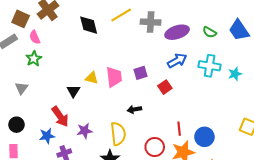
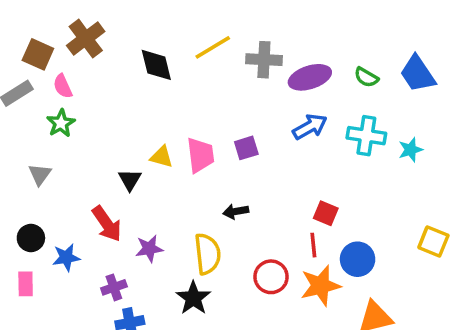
red square: (165, 87) -> (326, 213), moved, turned -32
blue star: (47, 136) -> (66, 257), moved

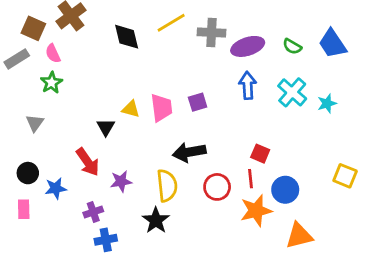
blue arrow: (310, 127) -> (248, 85), turned -64
cyan cross: (366, 136) -> (292, 92), turned 32
black arrow: (236, 212) -> (189, 152), size x1.6
red circle: (271, 277) -> (217, 187), moved

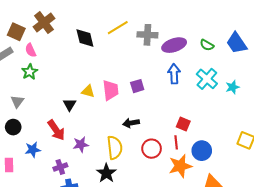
black arrow: (189, 152) -> (131, 123), size x0.7
black circle: (28, 173) -> (13, 127), moved

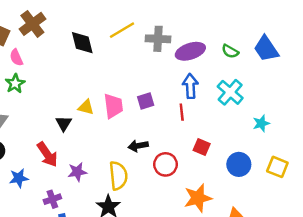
cyan star: (232, 87) -> (261, 123), moved
red line: (176, 142) -> (182, 112), moved
red circle: (152, 149) -> (165, 164), moved
blue circle: (202, 151) -> (239, 164), moved

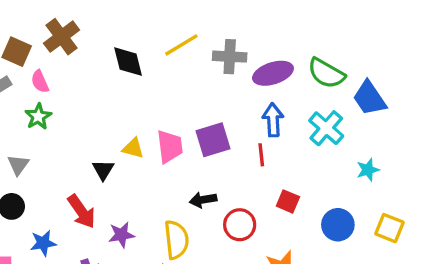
blue trapezoid: (266, 49) -> (370, 98), moved
green semicircle: (230, 51) -> (326, 73), size x1.6
purple square: (146, 101) -> (213, 140), size x1.5

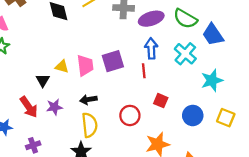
cyan star: (368, 170) -> (212, 80), size x1.5
black arrow: (203, 200) -> (88, 100), moved
purple star: (121, 235) -> (54, 107), moved

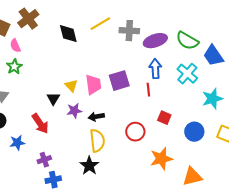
yellow triangle: (62, 67) -> (71, 86), turned 32
purple star: (54, 107) -> (74, 111), moved

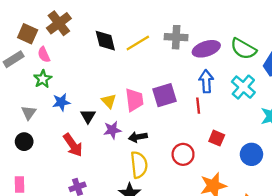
yellow line: (100, 24) -> (138, 43), moved
blue star: (17, 143) -> (61, 102), moved

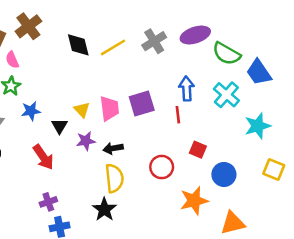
gray cross: (176, 37) -> (154, 41), turned -35
purple ellipse: (206, 49) -> (195, 35), moved
blue circle: (251, 154) -> (224, 174), moved

